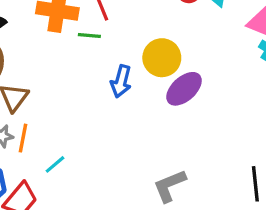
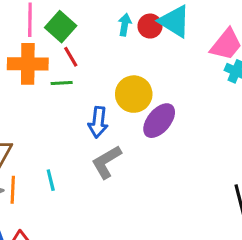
cyan line: (55, 164) -> (51, 180), moved, turned -55
gray L-shape: (170, 186) -> (106, 162), moved

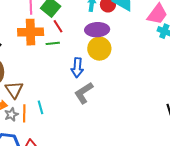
purple ellipse: (159, 121) -> (97, 30), moved, turned 50
cyan line: (51, 180) -> (41, 107), moved

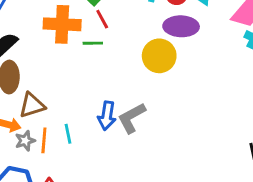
purple ellipse: (97, 30) -> (181, 26), moved
blue arrow: (77, 68) -> (107, 116), moved
brown triangle: (14, 90) -> (32, 105), turned 42

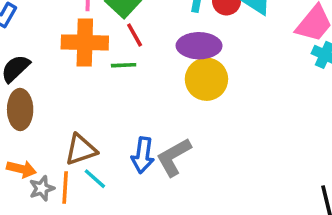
purple ellipse: (181, 26) -> (199, 46), moved
brown triangle: (32, 105) -> (81, 150), moved
cyan line: (68, 134) -> (95, 179), turned -36

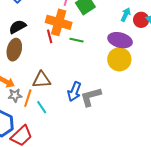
red line: (135, 35) -> (50, 36), moved
cyan line: (95, 179) -> (42, 107), moved

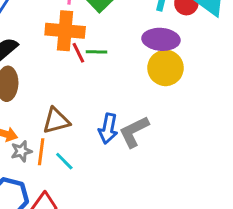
red line: (50, 36) -> (78, 53), moved

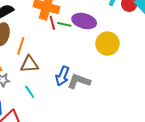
purple ellipse: (161, 39) -> (84, 21), moved
gray L-shape: (134, 132) -> (79, 81), turned 35
orange line: (41, 152) -> (21, 46), moved

